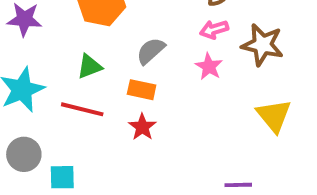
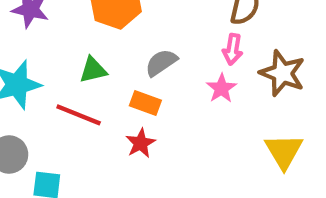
pink arrow: (214, 29) -> (233, 49), turned -72

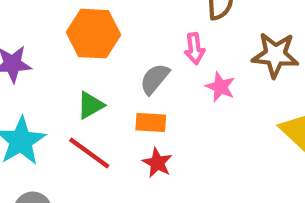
pink arrow: (233, 49) -> (195, 49), moved
red line: (79, 115) -> (89, 153), turned 30

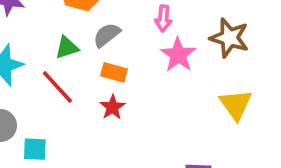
gray semicircle: (155, 79) -> (107, 35), moved
pink star: (220, 87) -> (178, 55), size x1.4

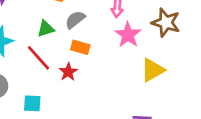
yellow triangle: (236, 105) -> (153, 70), moved, turned 35
red star: (112, 107) -> (68, 72), moved
cyan square: (35, 149) -> (32, 103), moved

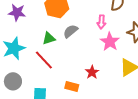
orange rectangle: (80, 47) -> (72, 87), moved
red star: (68, 72) -> (92, 72), moved

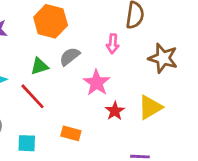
pink star: (110, 42) -> (97, 83), moved
red star: (92, 72) -> (115, 111), moved

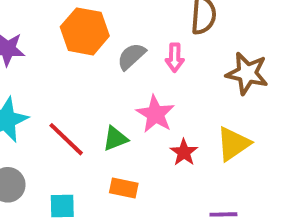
gray semicircle: (70, 56) -> (131, 56), moved
green triangle: (39, 66) -> (115, 139), moved

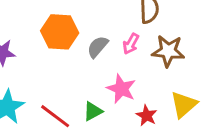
pink arrow: (175, 58) -> (131, 44), turned 35
brown star: (247, 73) -> (168, 51), moved

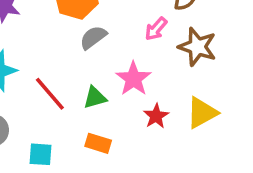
gray semicircle: (98, 47) -> (93, 37), moved

